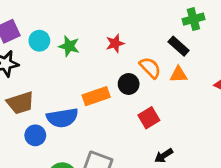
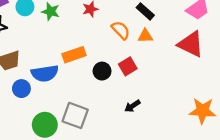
black circle: (129, 84) -> (102, 71), moved
red square: (149, 118) -> (128, 66), moved

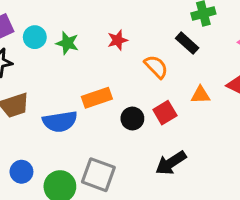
orange triangle: (145, 36) -> (200, 95), moved
blue circle: (21, 89) -> (21, 172), moved
black arrow: (132, 106) -> (171, 163), size x1.5

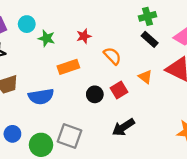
cyan circle: (35, 37) -> (27, 24), moved
black rectangle: (187, 43) -> (150, 39), moved
orange triangle: (200, 95) -> (145, 77), turned 40
orange rectangle: (97, 98) -> (68, 67), moved

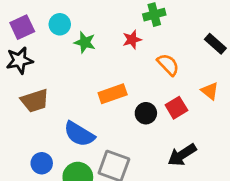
green cross: (147, 16) -> (154, 15), moved
orange rectangle: (68, 67) -> (113, 94), moved
blue semicircle: (41, 97) -> (79, 134), moved, turned 40

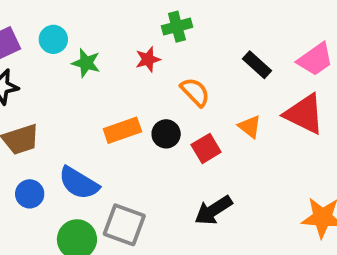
black circle: (146, 113) -> (166, 134), moved
blue circle: (42, 163) -> (30, 194), moved

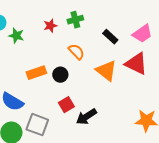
green cross: (177, 27) -> (75, 20), moved
red star: (148, 59) -> (50, 26), moved
orange triangle: (250, 127) -> (106, 71), size x1.6
red square: (206, 148) -> (66, 105), moved

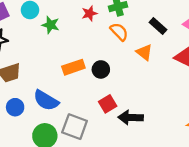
orange semicircle: (76, 52) -> (119, 32), moved
orange triangle: (106, 71) -> (144, 52), moved, size x0.7
black arrow: (86, 117) -> (131, 117), turned 35

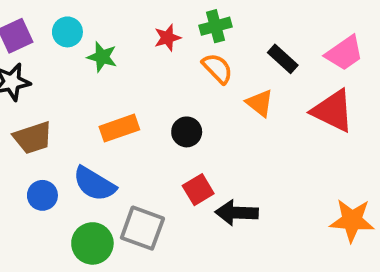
orange rectangle: (73, 67) -> (119, 128), moved

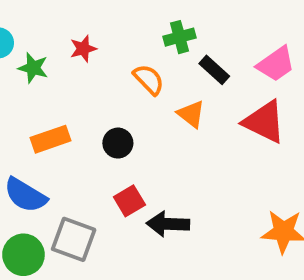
green cross: (215, 26) -> (180, 37), moved
red star: (167, 38) -> (83, 49), moved

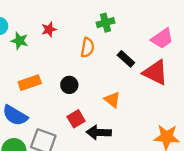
black rectangle: (214, 70) -> (126, 59), moved
orange semicircle: (149, 79) -> (87, 48), turned 54
orange triangle: (191, 114) -> (112, 100), moved

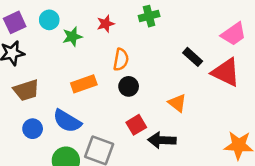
green cross: (106, 23) -> (149, 16), moved
green star: (20, 41) -> (72, 37), turned -30
orange semicircle: (87, 48) -> (121, 60), moved

